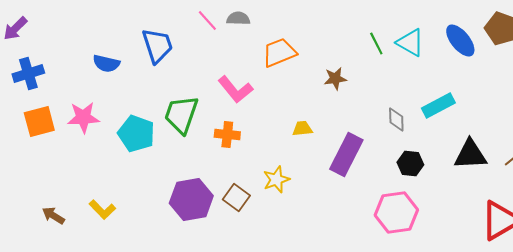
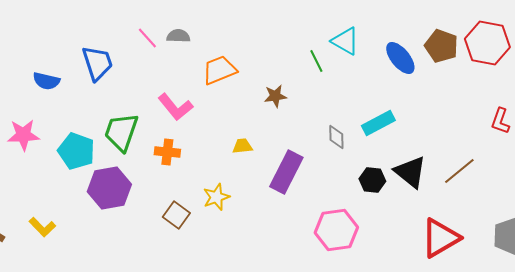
cyan triangle: (410, 42) -> (345, 41), moved
black triangle: (470, 154) -> (410, 172), turned 42
black hexagon: (410, 164) -> (372, 180), moved
purple hexagon: (191, 200) -> (109, 188), moved

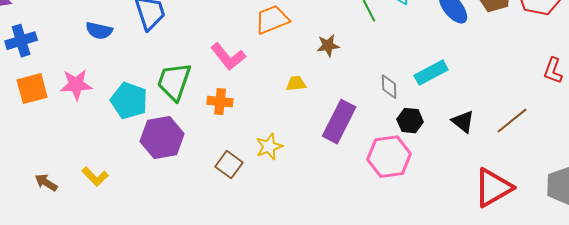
yellow trapezoid: (242, 146) -> (296, 84), moved
black triangle: (410, 172) -> (463, 122), size x0.7
black hexagon: (372, 180) -> (410, 121), moved
pink hexagon: (336, 230) -> (389, 157), moved

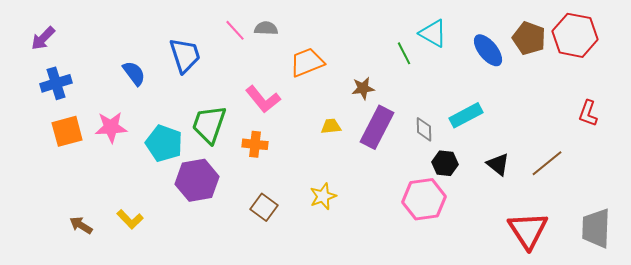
blue semicircle: (99, 31) -> (134, 73), turned -140
purple rectangle: (339, 122) -> (377, 127), moved
yellow star: (269, 147) -> (323, 196), moved
red triangle: (493, 188) -> (528, 230), turned -33

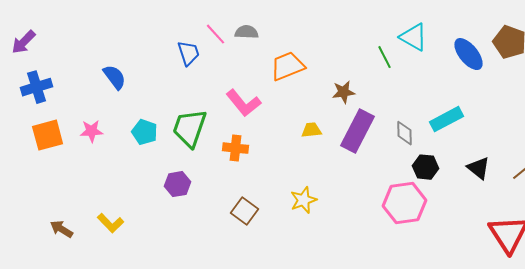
blue trapezoid: (185, 55) -> (188, 53), moved, size x0.7
pink star: (111, 127) -> (92, 131), size x0.7
cyan pentagon: (164, 143) -> (144, 132), moved, size x0.7
purple hexagon: (197, 180) -> (178, 184), size x0.6

